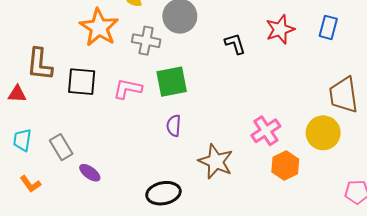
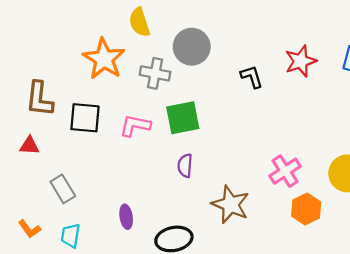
red triangle: (17, 94) -> (29, 146), moved
cyan trapezoid: (22, 140) -> (71, 236), moved
purple ellipse: (90, 173) -> (126, 217), moved, turned 45

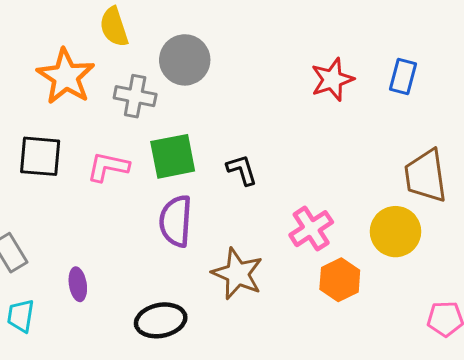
black L-shape: (252, 77) -> (242, 170), moved
purple semicircle: (185, 166) -> (176, 221), size x1.6
purple ellipse: (126, 217) -> (78, 284), moved

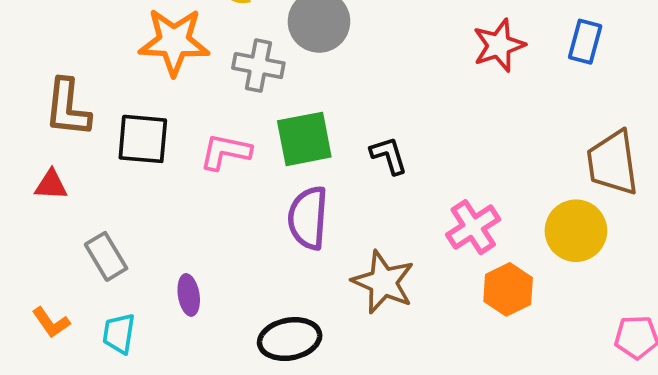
orange star: (66, 76) -> (174, 42), turned -30

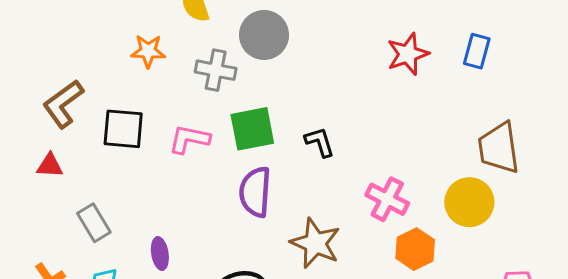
orange star: (174, 42) -> (148, 51), size x0.6
brown L-shape: (68, 108) -> (63, 104), turned 48
pink cross: (473, 227) -> (387, 199), turned -30

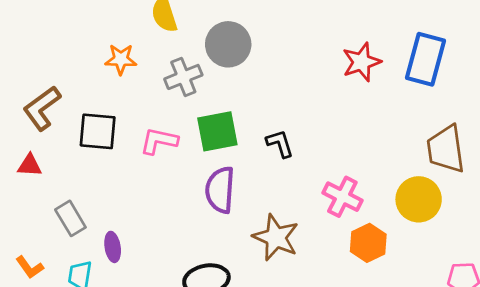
blue rectangle: (477, 51) -> (425, 59), size x1.6
gray cross: (216, 70) -> (183, 77), turned -33
purple ellipse: (160, 253) -> (113, 247), moved

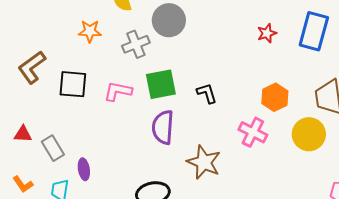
red star: (361, 62) -> (267, 33), size x0.7
red triangle: (30, 165) -> (23, 134), moved
orange hexagon: (368, 243) -> (275, 97), moved

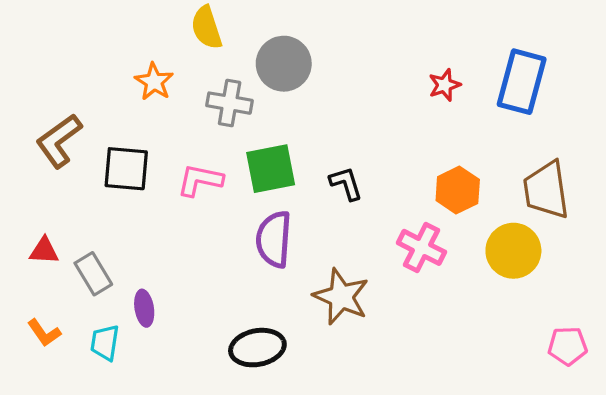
orange star: (90, 31) -> (154, 82), turned 30
gray cross: (136, 44) -> (230, 103), turned 32

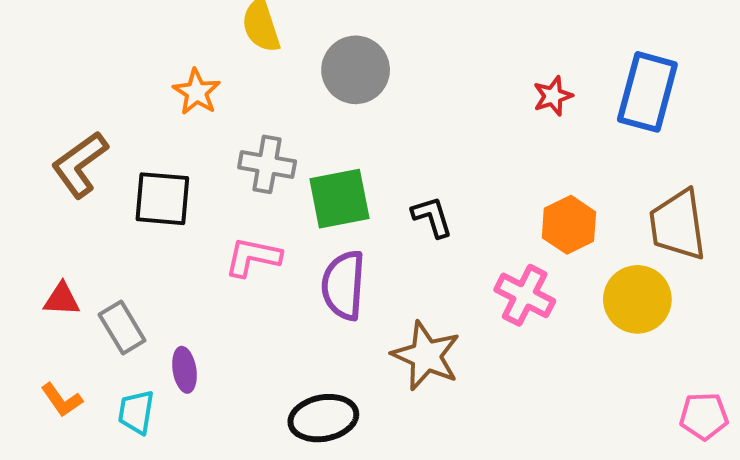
gray cross: (230, 103) -> (267, 164), moved
pink L-shape: (200, 180) -> (253, 257), moved

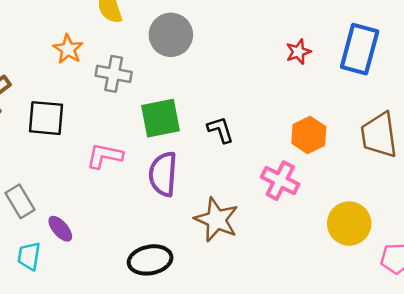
gray cross: (267, 164) -> (114, 74), moved
yellow circle: (637, 299) -> (349, 224), moved
purple ellipse: (184, 370) -> (60, 229), turned -32

